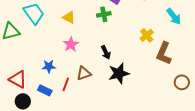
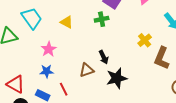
pink star: (71, 44) -> (49, 49), moved
brown triangle: (84, 73) -> (87, 70), moved
red line: (66, 84) -> (64, 89), turned -48

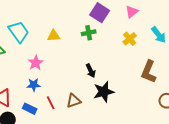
yellow triangle: (67, 22) -> (54, 36), turned -32
yellow cross: (145, 40) -> (130, 39), moved
brown triangle: (87, 70) -> (74, 101), moved

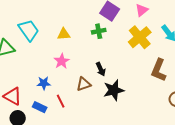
yellow cross: (130, 39) -> (140, 37), size x1.6
pink star: (36, 63) -> (62, 61), moved
brown triangle: (74, 101) -> (84, 84), moved

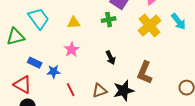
brown L-shape: (159, 70) -> (145, 73), moved
brown triangle: (84, 84) -> (100, 91), moved
black star: (114, 90) -> (124, 91), moved
blue rectangle: (40, 107) -> (35, 63), moved

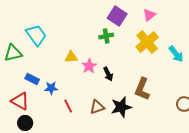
cyan arrow: (179, 22) -> (176, 54), moved
yellow triangle: (74, 23) -> (71, 57), moved
pink star: (72, 50) -> (89, 66), moved

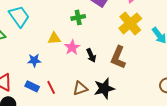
green cross: (106, 36) -> (78, 17), moved
blue rectangle: (32, 79) -> (32, 86), moved
blue star: (51, 88) -> (34, 60), moved
brown L-shape: (142, 89) -> (118, 57), moved

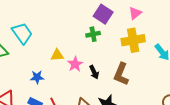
green cross: (78, 17) -> (93, 34), moved
yellow cross: (130, 23) -> (133, 40), turned 30

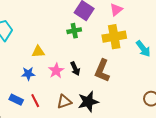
pink star: (75, 64) -> (56, 71), moved
blue star: (37, 77) -> (28, 74), moved

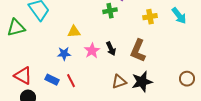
yellow cross: (114, 37) -> (150, 17), size x0.6
cyan arrow: (143, 49) -> (179, 16), moved
brown triangle: (64, 102) -> (119, 82), moved
black star: (88, 102) -> (142, 82), moved

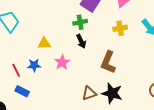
black arrow: (111, 49) -> (81, 41), moved
red line: (71, 81) -> (16, 70), moved
black star: (142, 82) -> (112, 93), turned 30

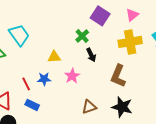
green cross: (80, 22) -> (82, 36), moved, turned -32
yellow cross: (120, 28) -> (130, 42), size x1.6
brown triangle: (89, 93) -> (89, 107), moved

